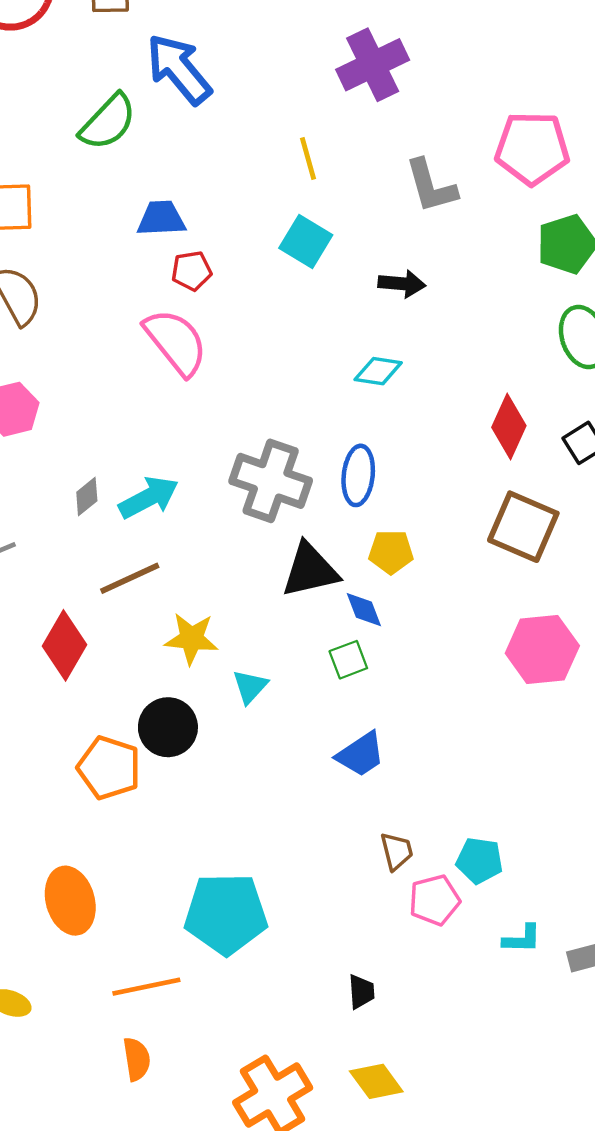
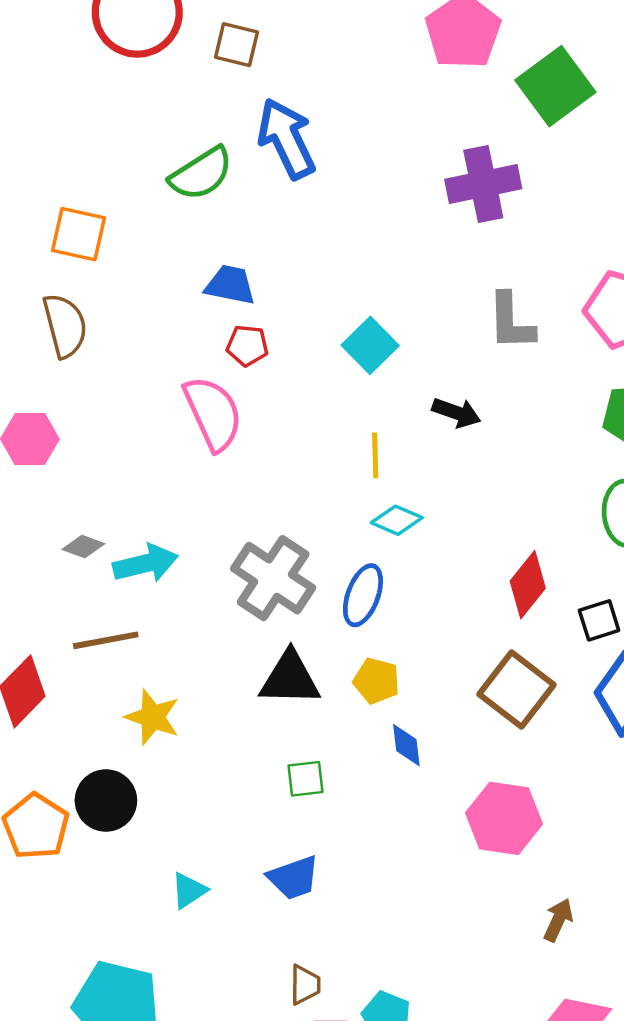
yellow line: (308, 159) -> (375, 455), moved
cyan diamond: (378, 371) -> (397, 520), moved
gray diamond: (87, 497) -> (83, 547), turned 45
blue diamond: (364, 610) -> (406, 745), moved
cyan triangle: (250, 687) -> (189, 890), moved

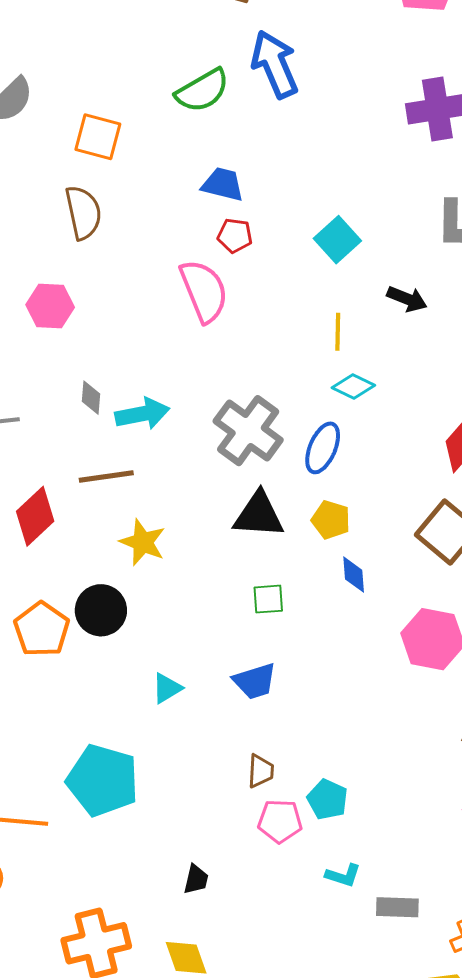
gray diamond: (83, 547) -> (91, 398), turned 72

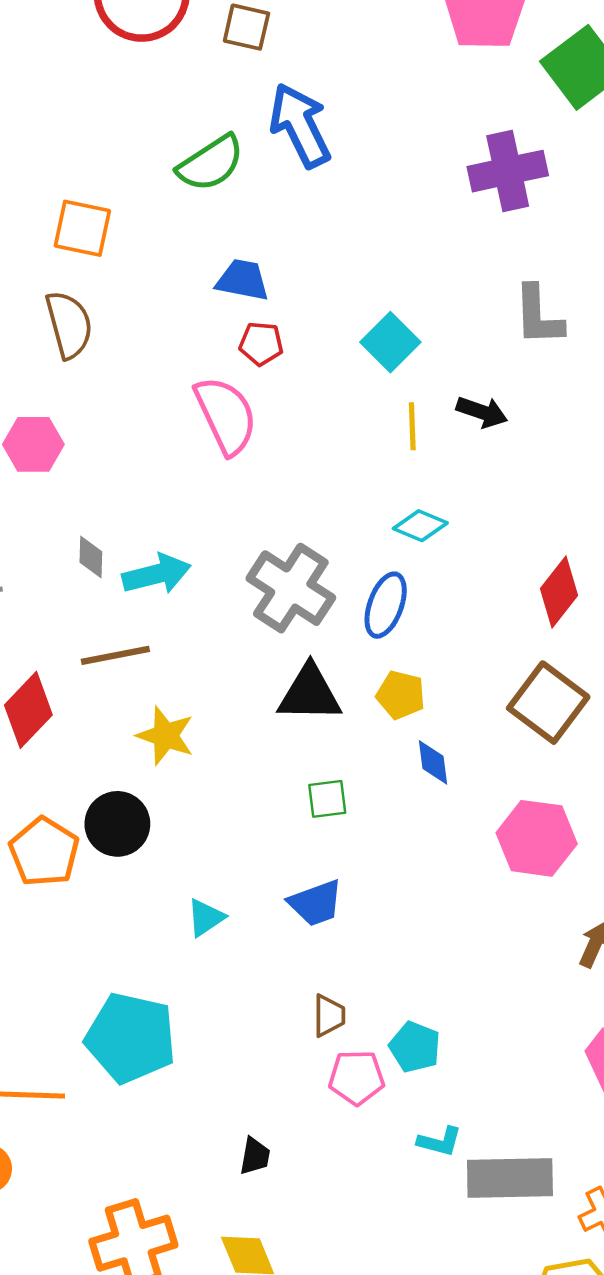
yellow line: (338, 332) -> (412, 426), moved
gray rectangle: (397, 907) -> (510, 1178), size x1.6

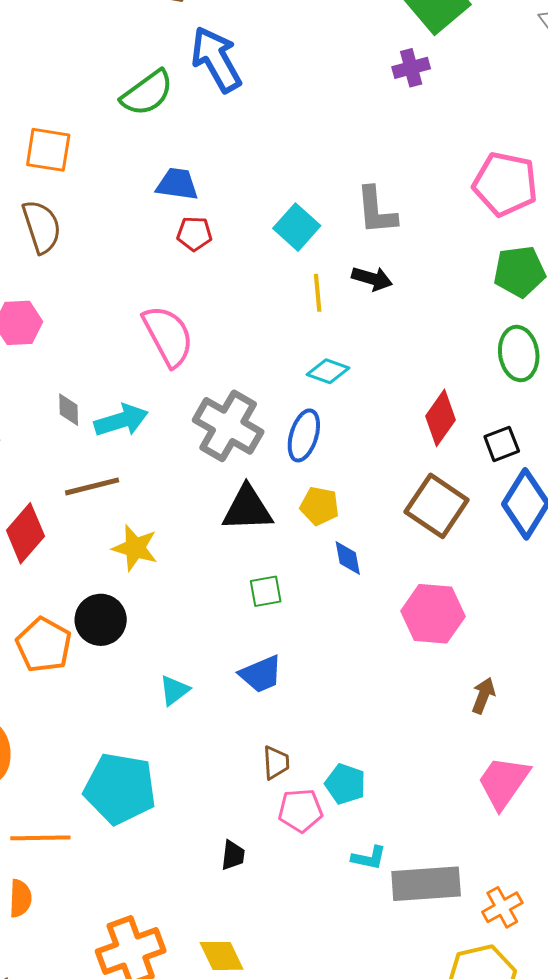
purple cross: (508, 171) -> (411, 68), moved, size x0.6
gray L-shape: (538, 315) -> (376, 211), moved
pink semicircle: (226, 415) -> (168, 336), moved
black trapezoid: (255, 1156) -> (233, 855), moved

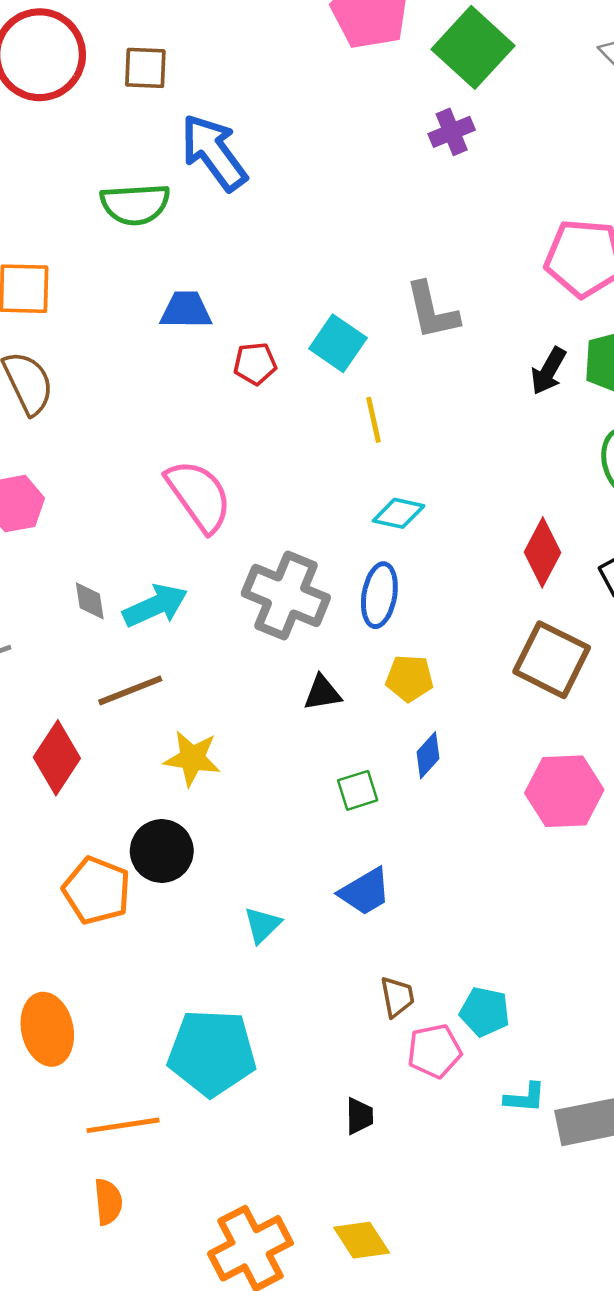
green semicircle: (147, 93) -> (135, 204), turned 40
red pentagon: (194, 234) -> (255, 364), moved
black arrow: (372, 279) -> (548, 371), moved, turned 111
black triangle: (247, 509) -> (322, 693), size x0.6
blue diamond: (348, 558) -> (428, 755), moved, turned 60

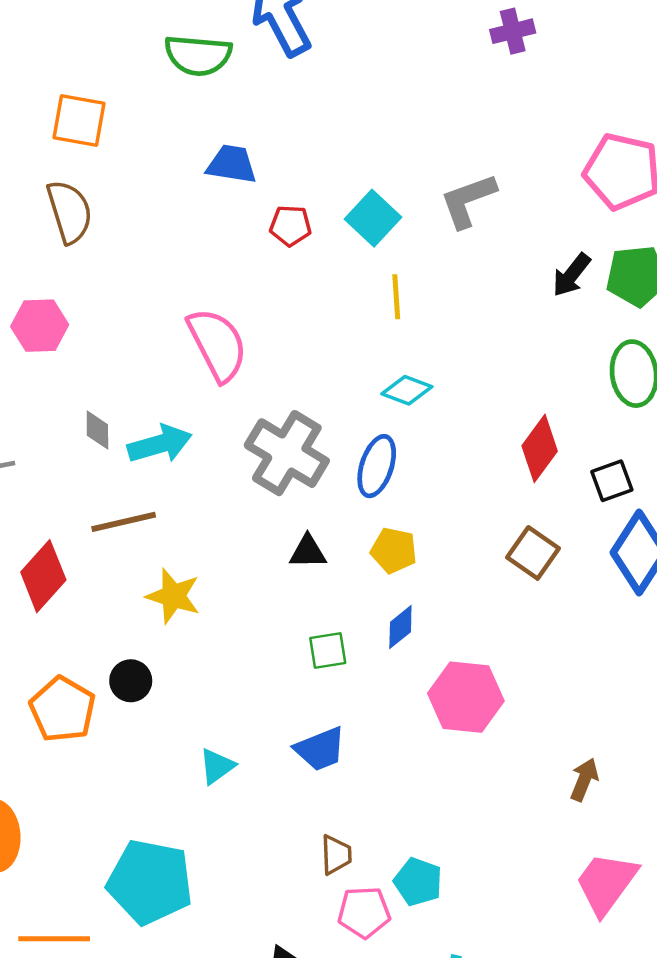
gray L-shape: (432, 311) -> (468, 200), turned 74
brown square: (552, 660) -> (533, 553), size x0.7
pink hexagon: (564, 791) -> (466, 697), moved
black circle: (162, 851) -> (131, 681), size x0.7

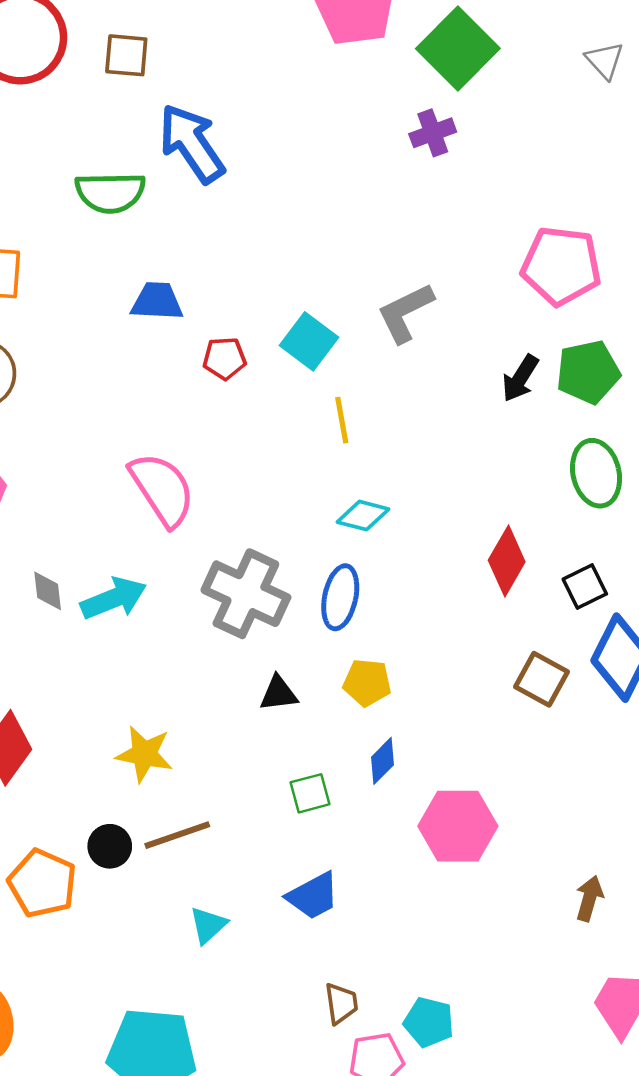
brown line: (124, 522) -> (177, 835), moved
brown square: (533, 553) -> (542, 679), moved

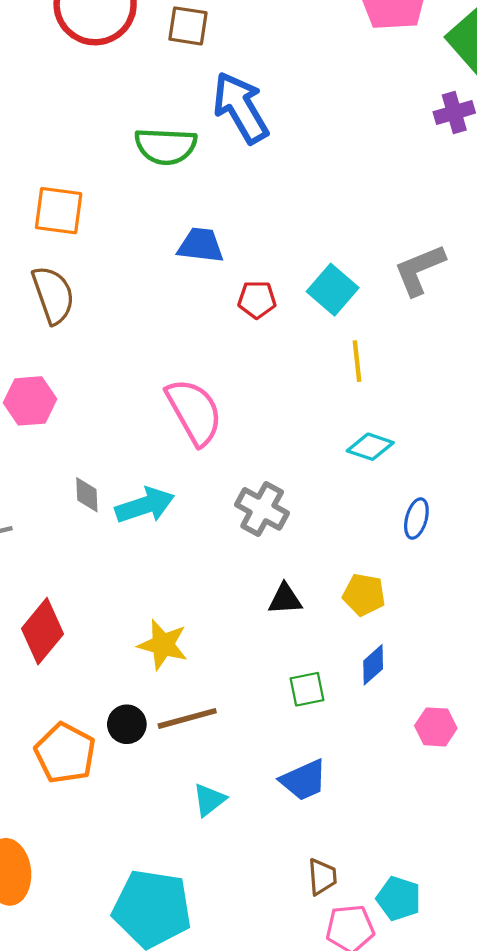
gray cross: (246, 594) -> (262, 509), size x0.7
blue ellipse: (340, 597) -> (416, 519), moved, size x0.7
pink hexagon: (458, 826) -> (436, 727), size x0.6

